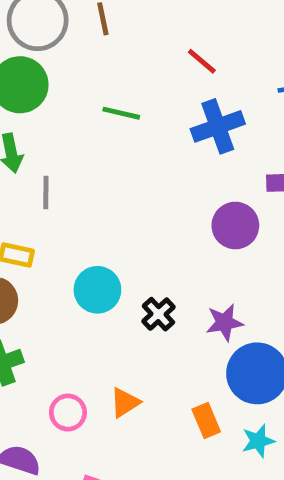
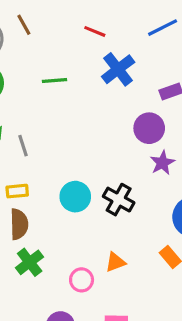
black cross: (158, 314) -> (119, 200), size x1.4
purple star: (224, 322) -> (162, 163), moved
orange triangle: (125, 403) -> (115, 262), turned 30

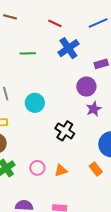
brown line: (24, 25) -> (10, 17), turned -48
cyan circle: (75, 197) -> (35, 103), moved
pink circle: (82, 280) -> (37, 168), moved

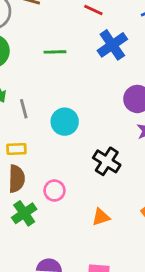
pink circle: (37, 168) -> (54, 191), moved

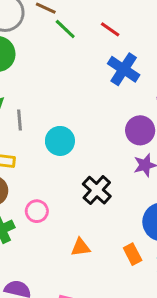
blue cross: (112, 45) -> (124, 69), turned -32
green line: (55, 52) -> (65, 29), moved, turned 35

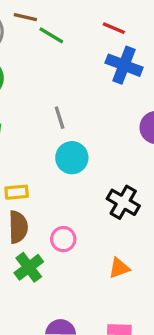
red line: (110, 29) -> (114, 28), moved
gray line: (20, 120) -> (60, 118), moved

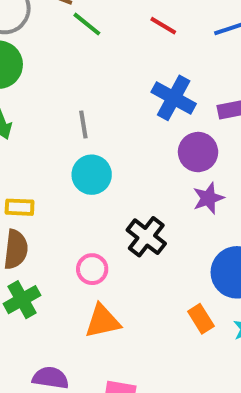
blue cross: (124, 65) -> (174, 98), moved
pink circle: (63, 239) -> (92, 269), moved
orange triangle: (119, 268) -> (102, 321), moved, size x1.4

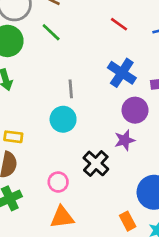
green line: (87, 24) -> (51, 32), moved
gray line: (83, 124) -> (71, 89), moved
purple star: (208, 198) -> (125, 140), moved

